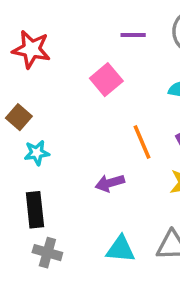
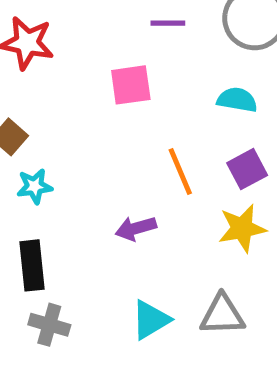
pink square: (106, 80) -> (131, 85), turned 32
cyan triangle: (121, 249) -> (151, 320), turned -36

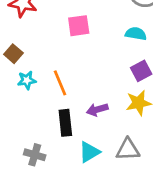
orange line: (180, 171) -> (60, 83), moved
purple arrow: (136, 228) -> (97, 110), moved
black rectangle: (32, 265) -> (65, 123), moved

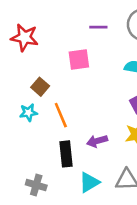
brown square: (13, 54) -> (40, 87), moved

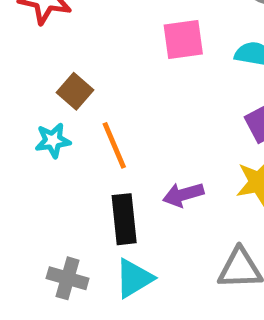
pink square: (79, 60) -> (183, 40), moved
cyan triangle: (89, 182) -> (134, 278), moved

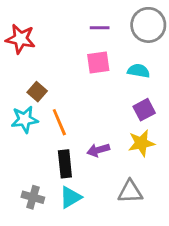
cyan star: (53, 140) -> (25, 119), size x1.4

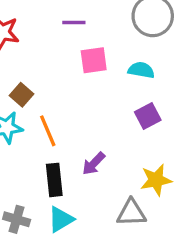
purple line: (100, 28) -> (74, 23), moved
yellow star: (141, 143) -> (156, 180), moved
purple arrow: (98, 150) -> (94, 164), turned -30

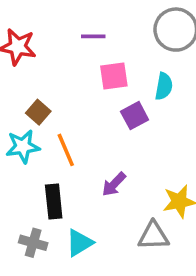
cyan semicircle: (141, 70) -> (164, 86), turned 90
purple square: (148, 116) -> (135, 116), moved
black rectangle: (54, 180) -> (54, 201), moved

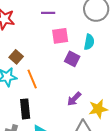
purple square: (135, 116) -> (72, 59), turned -35
purple arrow: (114, 184) -> (74, 99), moved

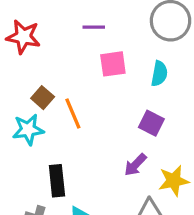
purple square: (72, 59) -> (151, 123), moved
orange line: (32, 79) -> (73, 114), moved

